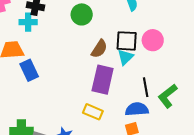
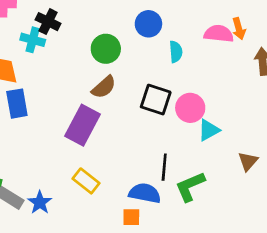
brown semicircle: (99, 49) -> (104, 87), moved
cyan triangle: (125, 57) -> (209, 130), moved
purple rectangle: (103, 80) -> (83, 125), moved

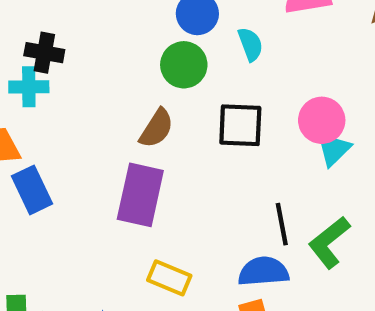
green circle: (106, 49) -> (184, 65), moved
pink circle: (190, 108) -> (322, 120), moved

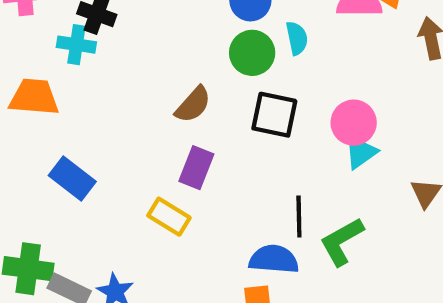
green circle: (184, 65) -> (252, 53), moved
blue rectangle: (32, 190) -> (72, 179), moved, turned -36
purple rectangle: (140, 195) -> (196, 168), moved, size x0.7
yellow rectangle: (169, 278) -> (169, 217), moved

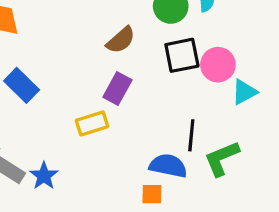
black square: (274, 115) -> (182, 55), turned -30
pink circle: (354, 123) -> (218, 65), moved
yellow rectangle: (169, 217) -> (92, 123), turned -56

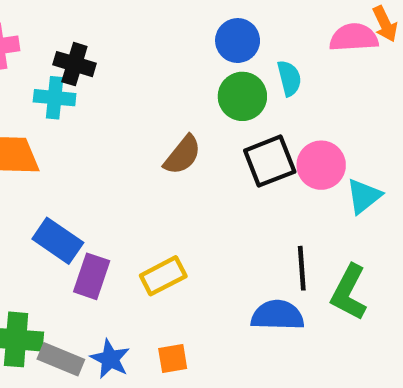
purple rectangle: (117, 89) -> (92, 276), moved
green L-shape: (222, 158) -> (349, 292), turned -30
orange square: (152, 194) -> (173, 358), moved

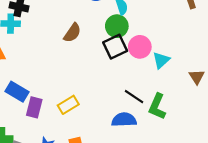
green circle: (242, 96) -> (117, 26), moved
brown semicircle: (182, 155) -> (72, 33), moved
black line: (302, 268) -> (134, 97), turned -48

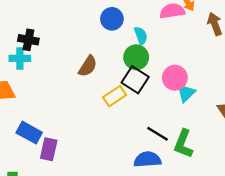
black square: (115, 47) -> (135, 80), turned -30
pink circle: (140, 47) -> (175, 78), moved
yellow rectangle: (68, 105) -> (115, 96), moved

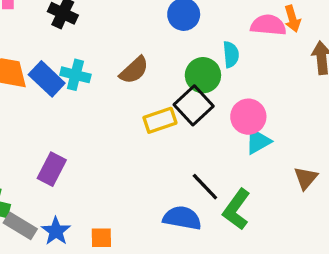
cyan semicircle: (141, 36) -> (231, 54), moved
cyan cross: (20, 58) -> (75, 75), moved
blue rectangle: (29, 133) -> (47, 79), moved

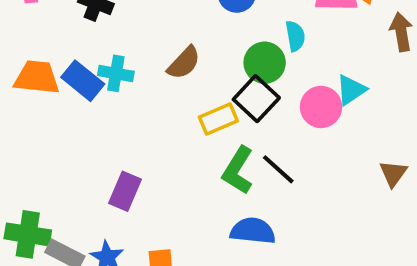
cyan triangle: (258, 141) -> (351, 90), moved
purple rectangle: (52, 169) -> (125, 191), moved
black line: (205, 187) -> (278, 169), moved
green L-shape: (236, 209) -> (238, 170), moved

